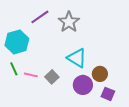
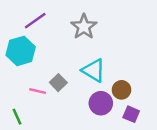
purple line: (40, 17) -> (35, 21), moved
green line: (14, 69) -> (17, 117), moved
gray square: (52, 77) -> (58, 83), moved

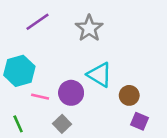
cyan hexagon: (21, 51) -> (19, 71), moved
gray square: (58, 83) -> (62, 124), moved
purple circle: (101, 103) -> (71, 93), moved

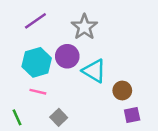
cyan hexagon: (19, 71) -> (37, 62), moved
purple circle: (71, 93) -> (67, 56), moved
purple square: (140, 121) -> (132, 115), turned -35

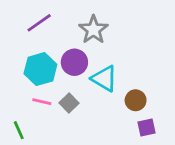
gray square: (59, 117) -> (69, 103), moved

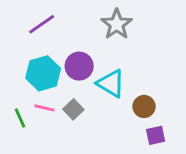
gray star: (93, 30) -> (117, 24), moved
green line: (19, 130) -> (20, 118), moved

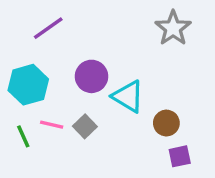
gray star: (117, 24) -> (173, 28), moved
cyan hexagon: (43, 73) -> (28, 85), moved

